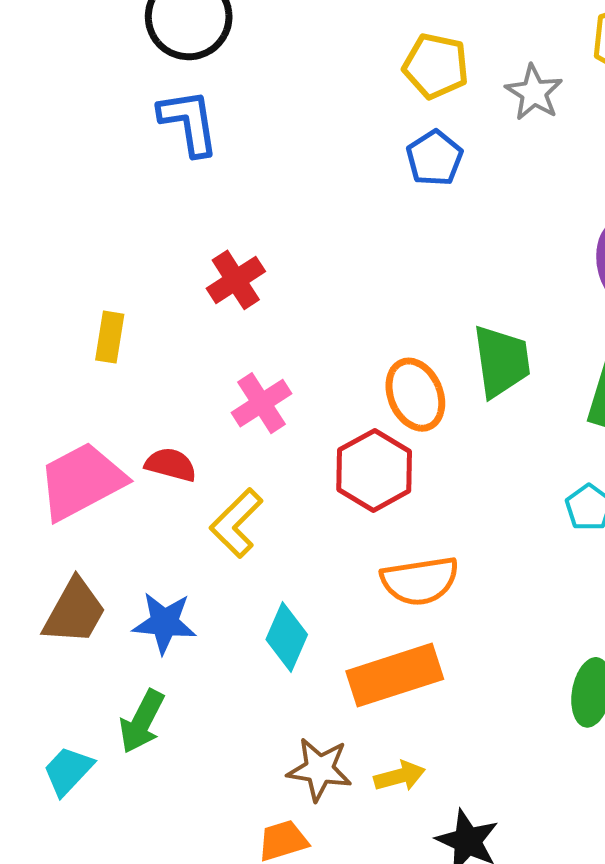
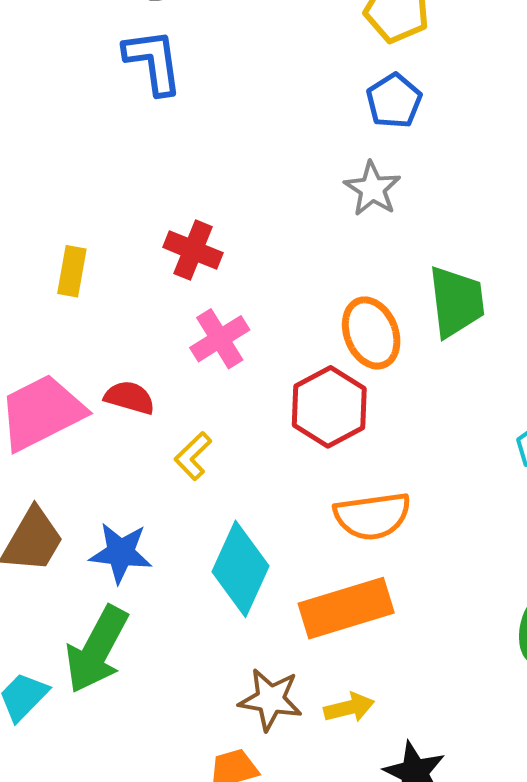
gray star: (534, 93) -> (372, 189), moved
red cross: (236, 280) -> (193, 250), moved, turned -36
yellow L-shape: (236, 523) -> (193, 456), size x0.7
cyan diamond: (287, 637) -> (241, 569), size x1.4
green arrow: (142, 722) -> (97, 649), size x1.4

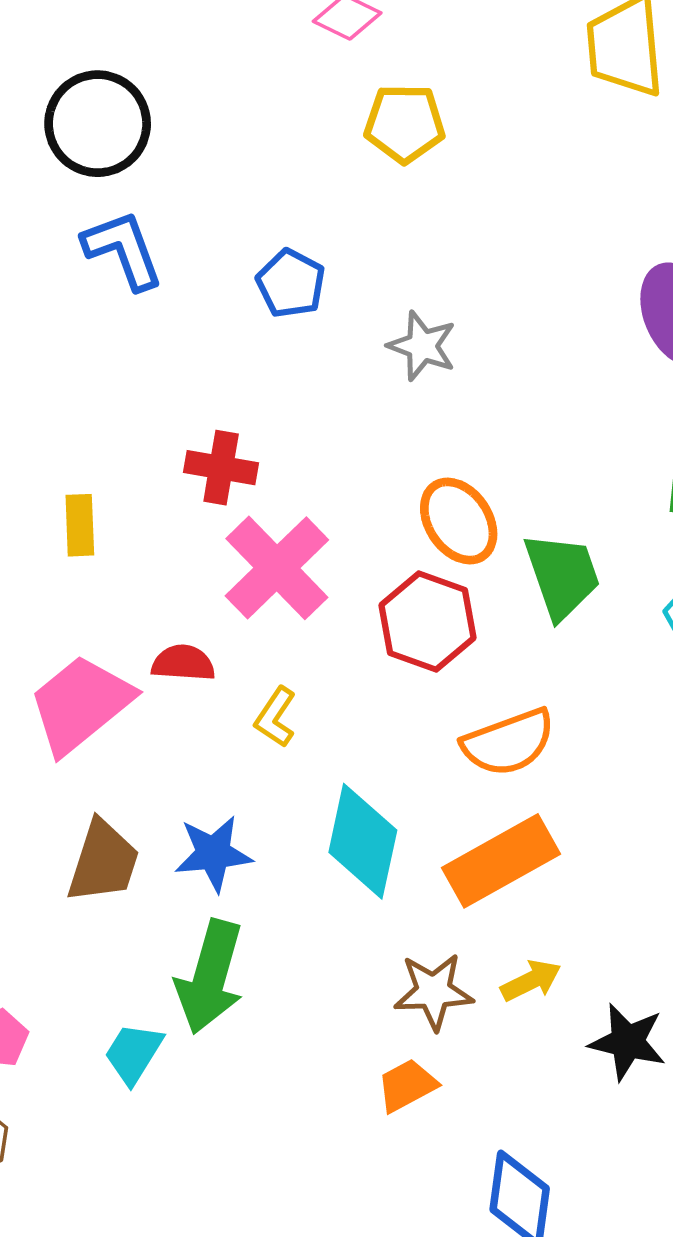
blue pentagon: (394, 101) -> (291, 283), moved
green trapezoid: (456, 302) -> (562, 576), moved
pink cross: (220, 339) -> (277, 568), size x1.5

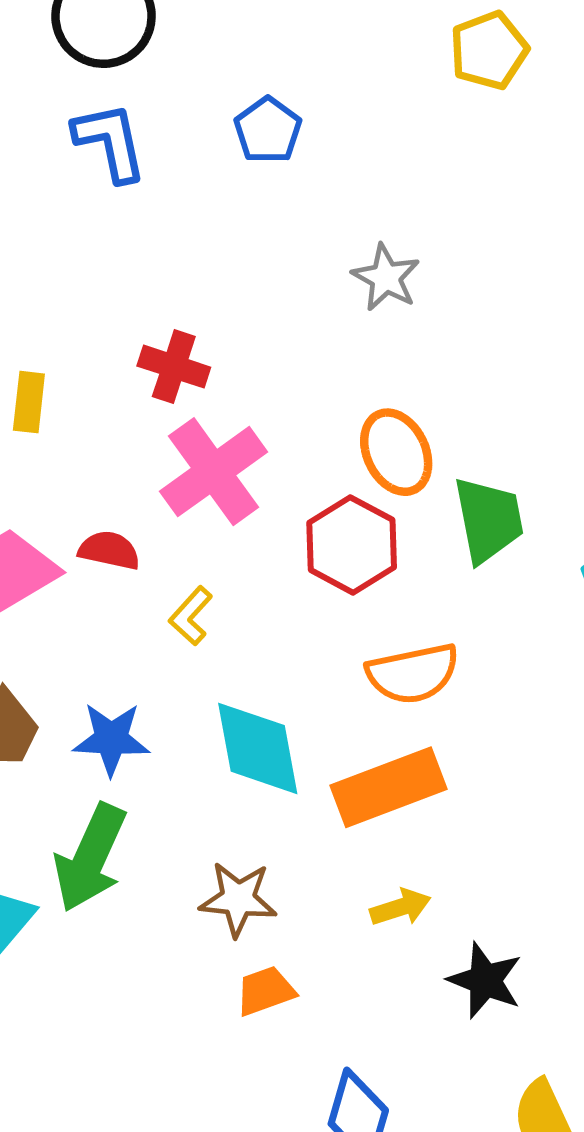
yellow pentagon: (405, 123) -> (489, 50), moved, turned -30
blue pentagon: (291, 283) -> (268, 130), moved
cyan diamond: (363, 841) -> (258, 748), turned -31
brown star: (434, 991) -> (238, 899), moved

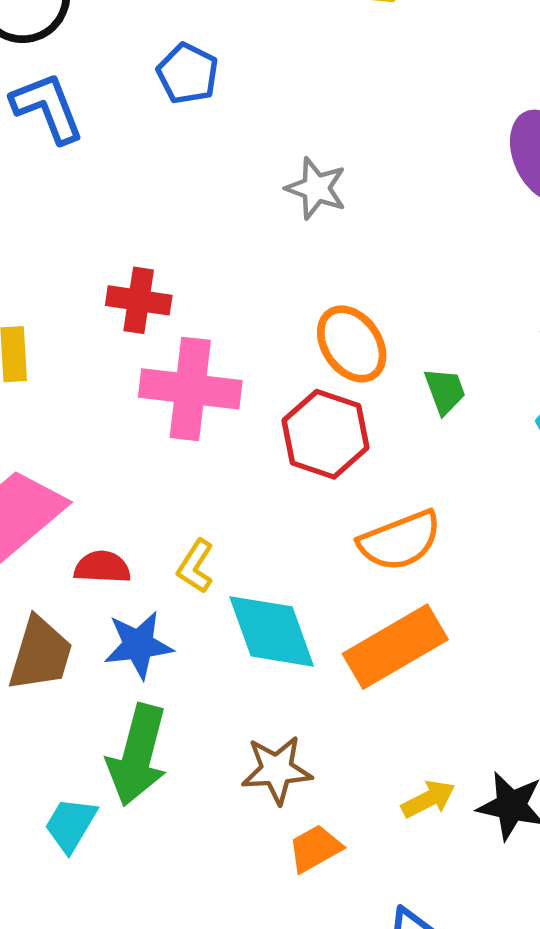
pink cross: (214, 472) -> (190, 389), turned -38
green trapezoid: (488, 520) -> (445, 391), size x0.6
red semicircle: (109, 550) -> (102, 567), moved
yellow L-shape: (191, 616) -> (196, 566), moved
yellow arrow: (400, 907) -> (428, 799), moved

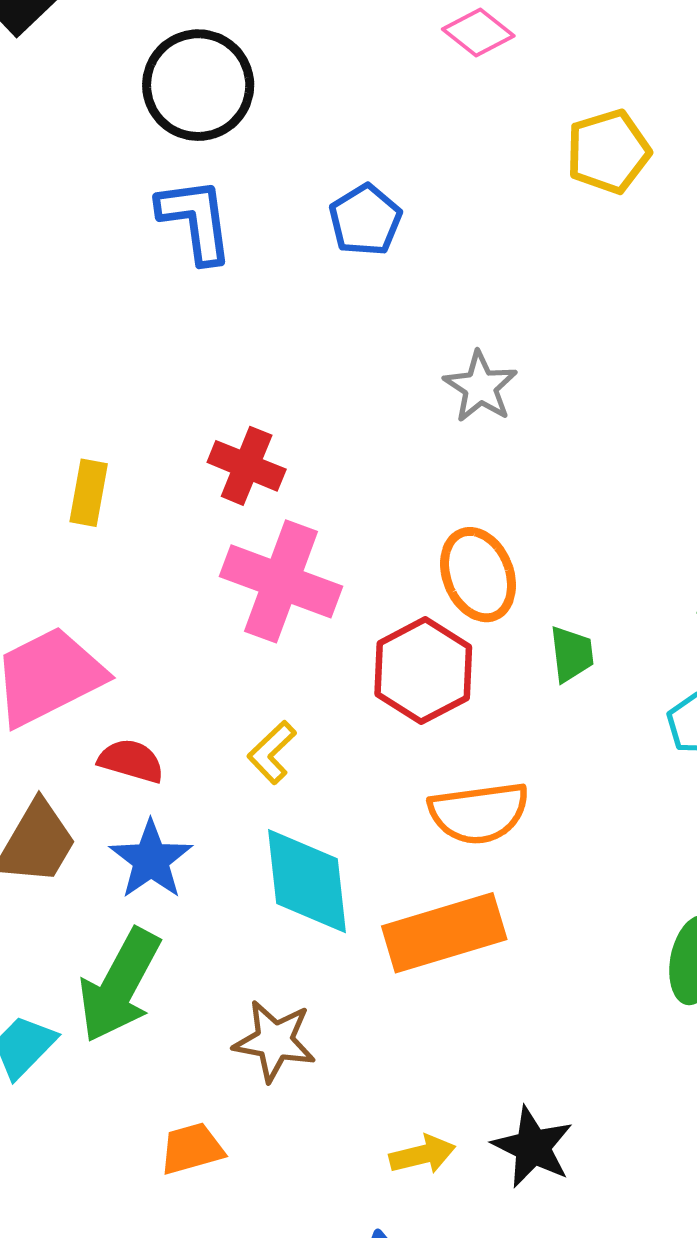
yellow L-shape: (196, 566) -> (272, 752), moved
blue star: (138, 645) -> (151, 860), turned 30
yellow arrow: (428, 799) -> (422, 1155), moved
orange trapezoid: (315, 849) -> (192, 1149), moved

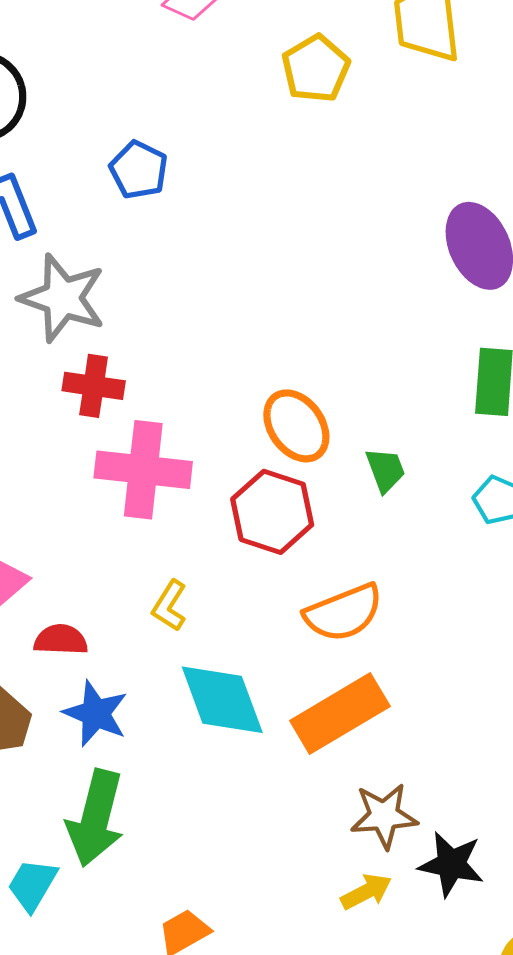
gray star: (480, 387) -> (63, 298), moved, size x1.5
brown star: (274, 1041) -> (384, 816), moved

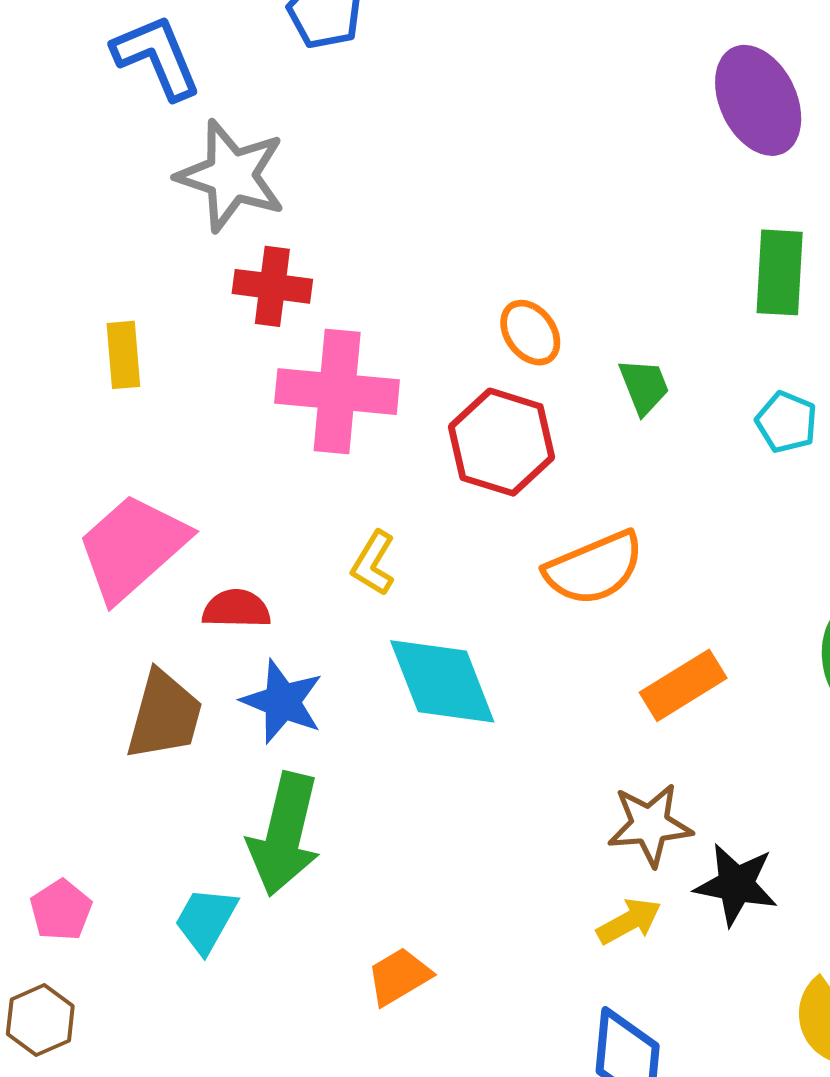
orange ellipse: (296, 426) -> (530, 333), size x0.7
orange rectangle: (340, 713) -> (683, 685), moved, size x0.7

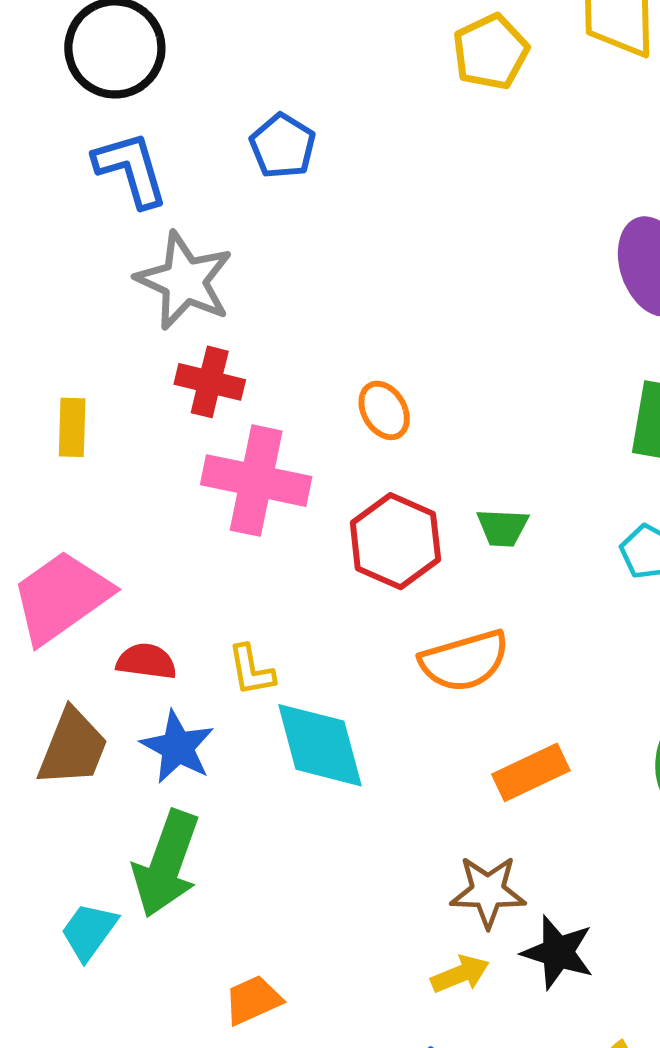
orange ellipse: (530, 333) -> (384, 410), moved
green trapezoid: (644, 386) -> (503, 528), moved, turned 108
yellow L-shape: (373, 563) -> (251, 670), moved, turned -48

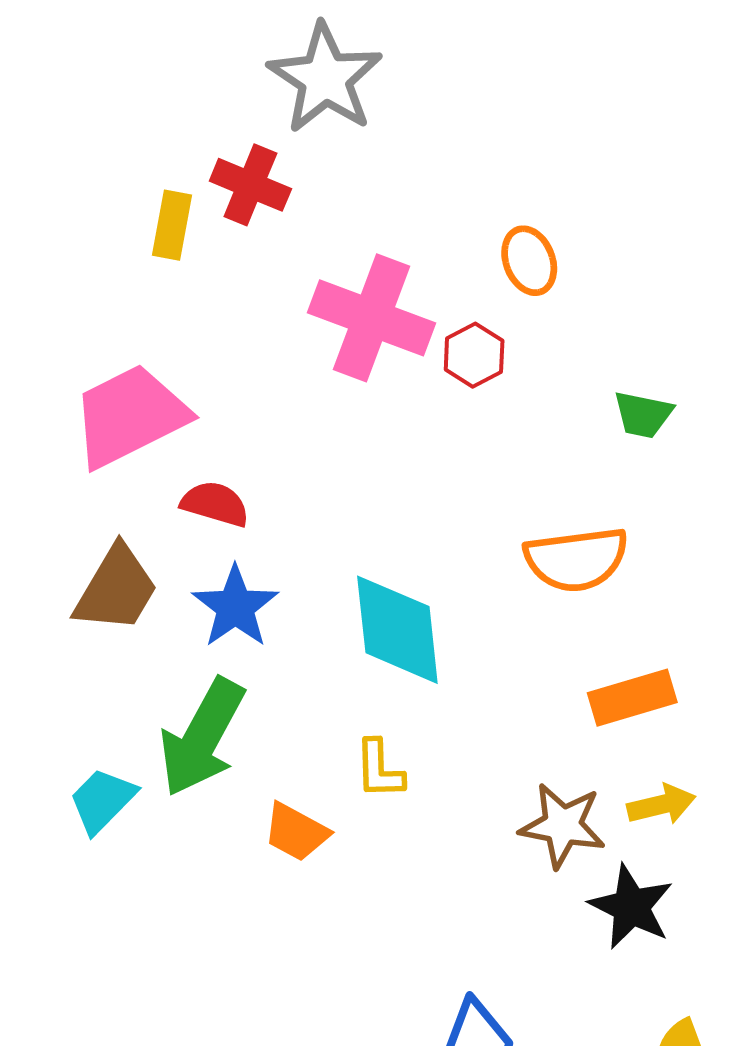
red cross: (210, 382) -> (250, 185), moved
red hexagon: (395, 541) -> (474, 355), moved, size x0.6
yellow L-shape: (251, 670) -> (379, 769), moved
yellow arrow: (460, 974) -> (661, 805), moved
orange trapezoid: (253, 1000) -> (296, 832), moved, turned -136

